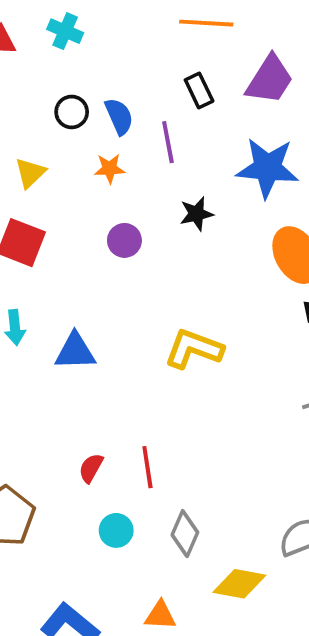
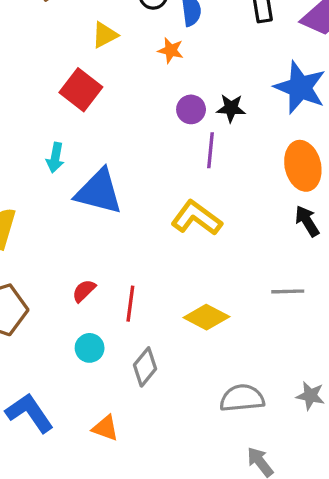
purple line: (168, 142) -> (210, 150), moved
purple circle: (124, 240) -> (191, 109), moved
blue triangle: (75, 351) -> (99, 192), size x1.4
yellow diamond: (239, 584) -> (206, 317), moved

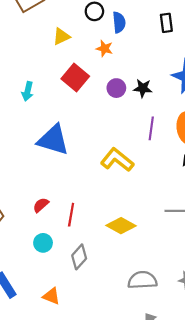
red square: (81, 90) -> (75, 78), moved
purple line: (210, 150) -> (151, 128), moved
cyan arrow: (55, 158) -> (28, 91), moved

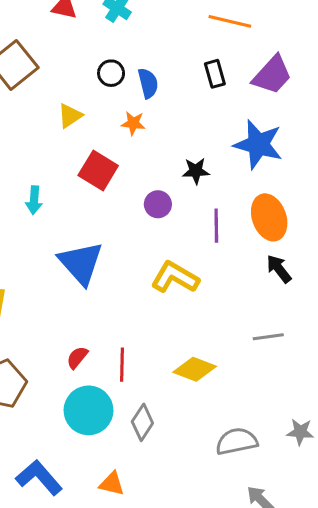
purple circle: (116, 88) -> (158, 204), moved
blue triangle: (53, 140) -> (81, 263), turned 40
cyan circle: (43, 243) -> (89, 410), size x1.8

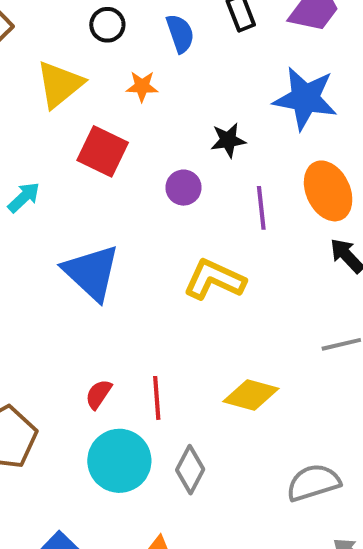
blue semicircle: (148, 83) -> (180, 33), moved
yellow triangle: (70, 116) -> (60, 84), size x1.5
cyan arrow: (34, 200) -> (24, 197), turned -132

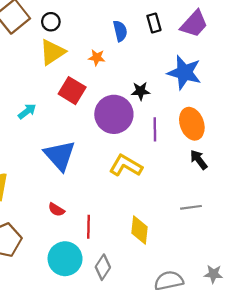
black circle: (107, 25) -> (51, 22), moved
purple circle: (183, 188) -> (114, 114), size x2.0
red semicircle: (98, 394) -> (56, 210), moved, turned -98
yellow diamond: (251, 395) -> (140, 230), turned 76

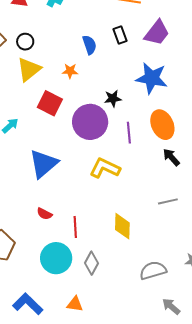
blue triangle: (60, 155) -> (43, 164), turned 36

